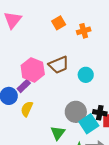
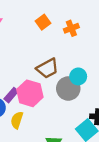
pink hexagon: (33, 70) -> (30, 93), moved
gray circle: (76, 112) -> (68, 89), moved

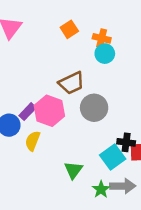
orange cross: (71, 28) -> (102, 38), turned 32
cyan circle: (78, 76) -> (105, 54), moved

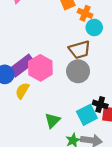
orange cross: (102, 38) -> (85, 13), moved
brown trapezoid: (71, 83) -> (80, 50), moved
purple rectangle: (28, 112) -> (22, 66), size x1.6

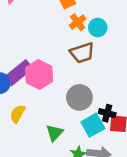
orange cross: (85, 13) -> (78, 22), moved, turned 32
gray circle: (78, 71) -> (79, 97), moved
yellow semicircle: (22, 91) -> (17, 114), moved

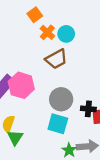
cyan square: (93, 125) -> (58, 124), moved, turned -35
green triangle: (55, 133) -> (15, 138), moved

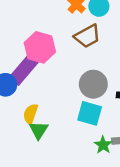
pink hexagon: (21, 85) -> (40, 47), moved

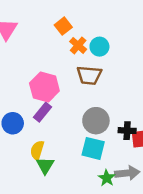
brown trapezoid: (87, 36) -> (89, 75), turned 35
purple rectangle: (24, 70) -> (43, 112), moved, size x0.7

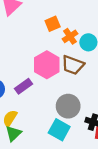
orange square: (63, 26) -> (53, 24), moved
pink hexagon: (44, 87) -> (47, 65), moved

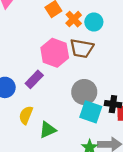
cyan square: (59, 130) -> (91, 112), moved
green triangle: (13, 133) -> (48, 130), moved, turned 30

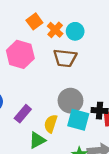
pink hexagon: (55, 53) -> (20, 54), moved
purple rectangle: (34, 79) -> (23, 114), moved
yellow semicircle: (26, 115) -> (51, 124), moved

